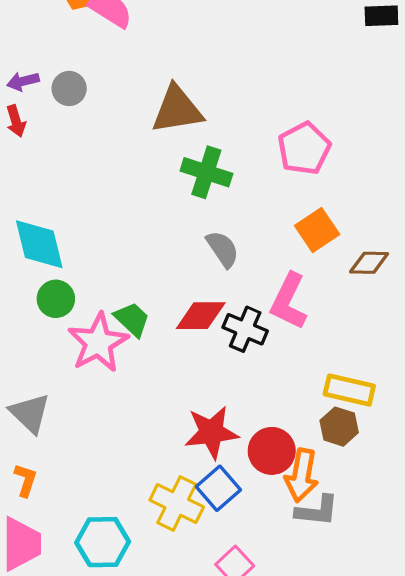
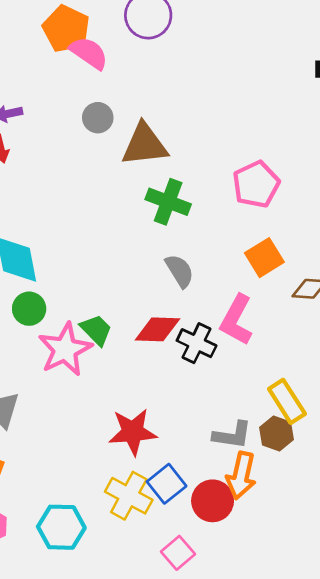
gray circle: (69, 88) -> (98, 118), moved
yellow rectangle: (349, 390) -> (287, 401), turned 42
red star: (211, 432) -> (133, 432), moved
red circle: (272, 451) -> (213, 501), moved
gray L-shape: (317, 511) -> (232, 435), moved

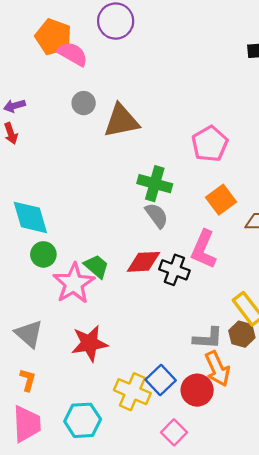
green cross: (168, 202) -> (155, 184), moved
red star: (133, 432) -> (89, 343), moved
orange arrow: (241, 476) -> (217, 369), turned -32

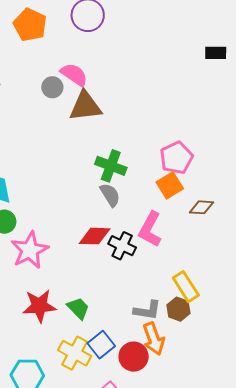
pink semicircle: (73, 54) -> (74, 75), moved
pink pentagon: (210, 144) -> (176, 158), moved
green trapezoid: (96, 266) -> (78, 308), moved

